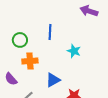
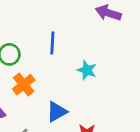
orange cross: (30, 61) -> (24, 85), turned -35

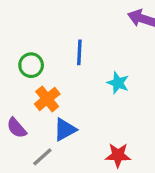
blue triangle: (57, 112) -> (65, 130), moved

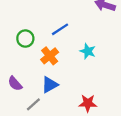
blue line: (79, 52) -> (60, 29), turned 54
orange cross: (47, 99) -> (50, 56), moved

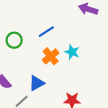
orange cross: (50, 56) -> (51, 56), moved

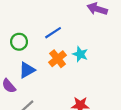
blue triangle: (37, 83) -> (27, 70), moved

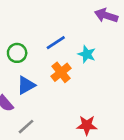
cyan star: (80, 54) -> (87, 54), moved

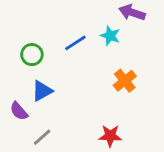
cyan star: (87, 54) -> (110, 36), moved
orange cross: (61, 72) -> (125, 81), moved

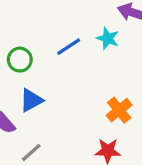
orange cross: (125, 81) -> (119, 110), moved

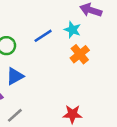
orange cross: (119, 110) -> (80, 54), moved

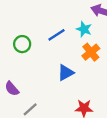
blue triangle: (15, 76) -> (66, 73), moved

